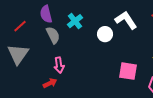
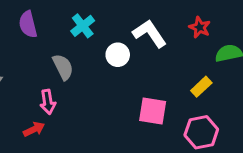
cyan cross: (75, 21) -> (83, 26), moved
gray semicircle: (53, 35) -> (63, 67), moved

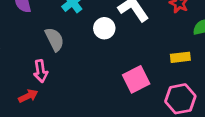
yellow rectangle: (201, 87) -> (180, 57), turned 36
pink square: (153, 111) -> (136, 79), turned -36

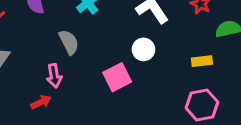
white circle: (104, 28) -> (143, 49), moved
pink square: (136, 79) -> (117, 77), moved

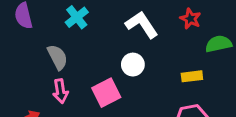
pink arrow: (54, 76) -> (60, 91), moved

